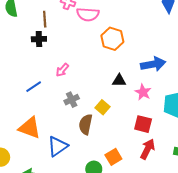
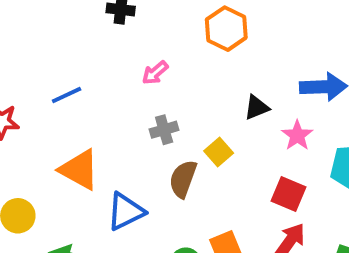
orange hexagon: (112, 39) -> (226, 29), moved
black triangle: (119, 80) -> (256, 107), turned -32
blue line: (34, 87) -> (67, 95), moved

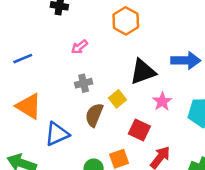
black triangle: (256, 107) -> (143, 72), size x1.6
pink star: (297, 135) -> (162, 101), moved
red square: (289, 194) -> (139, 130), moved

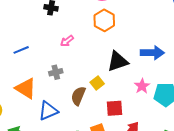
gray cross: (84, 83) -> (56, 72), moved
pink star: (162, 101) -> (142, 86), moved
red square: (139, 130) -> (115, 108), turned -30

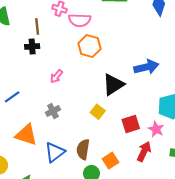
pink star: (142, 86) -> (156, 129), moved
brown semicircle: (78, 96) -> (83, 149), moved
red square: (115, 108) -> (131, 124), moved

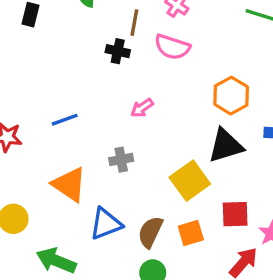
pink semicircle: (80, 20) -> (172, 47), moved
orange hexagon: (89, 46) -> (231, 96), moved
yellow square: (98, 112) -> (190, 181), size x1.6
orange square: (111, 161) -> (191, 233), moved

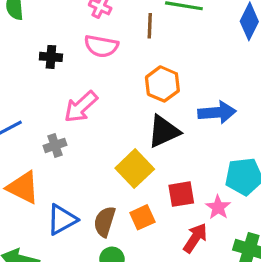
brown line: (134, 23) -> (150, 26), moved
pink arrow: (142, 108) -> (81, 107), size x1.6
gray cross: (121, 160) -> (55, 145), moved

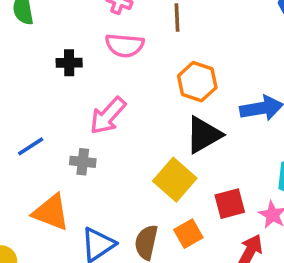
gray cross: (55, 145) -> (83, 162), turned 30

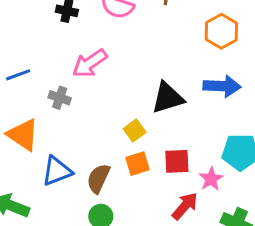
orange hexagon: (197, 82) -> (221, 31), moved
yellow square: (175, 180) -> (135, 130), size x0.6
orange square: (188, 234) -> (137, 164), moved

